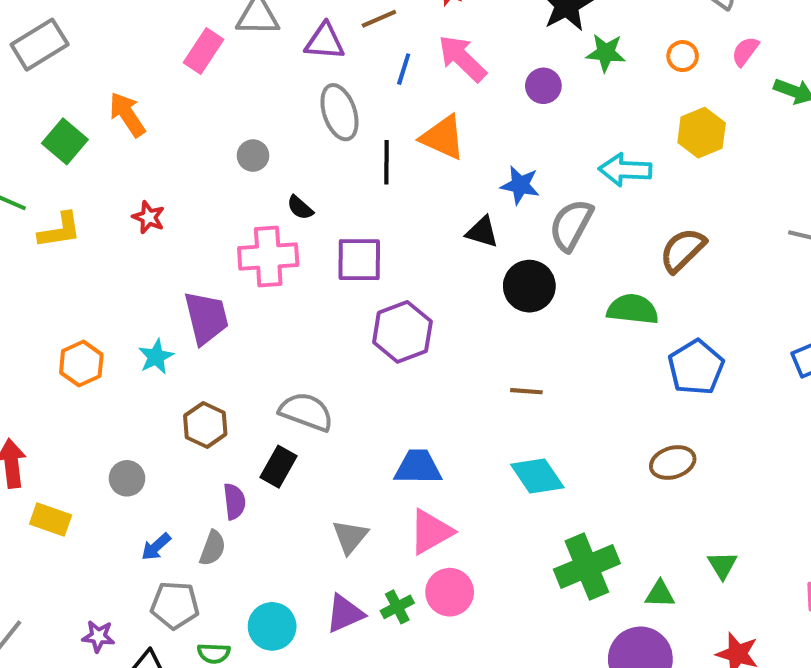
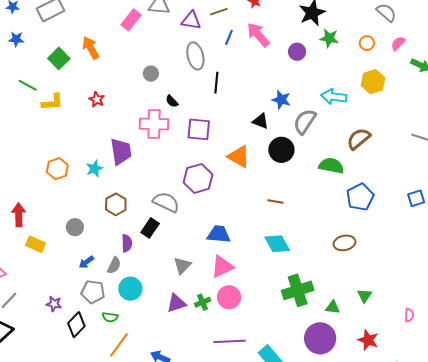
orange triangle: (443, 137) -> (239, 157), moved
purple hexagon: (402, 332) -> (198, 178), moved
cyan circle: (272, 626) -> (130, 289), moved

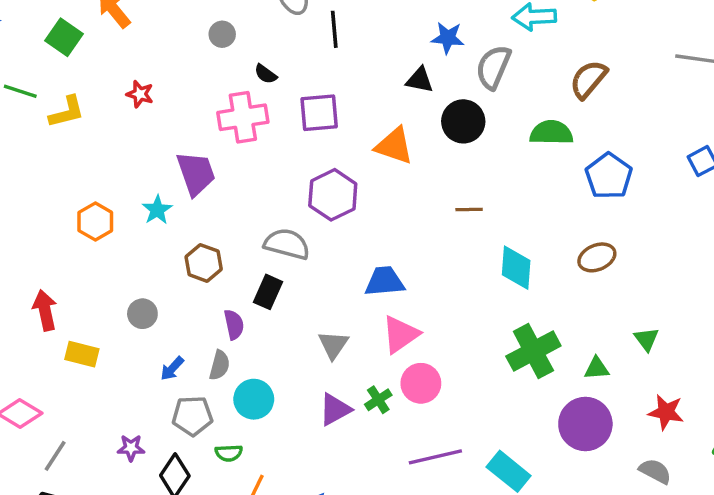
cyan diamond: (277, 244) -> (516, 268), moved, turned 44

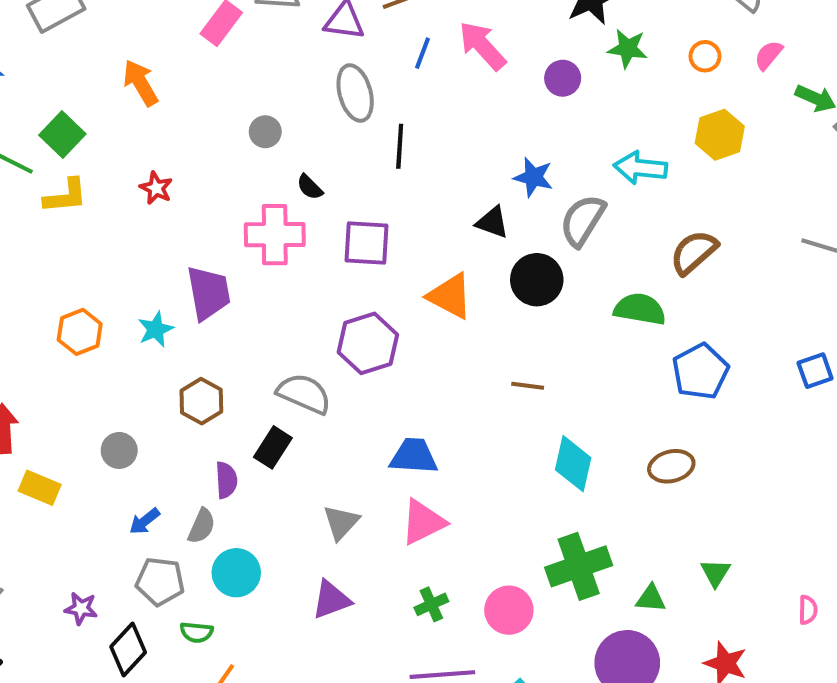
green square: (64, 37) -> (62, 134), moved
pink circle: (421, 383) -> (509, 610), moved
green cross: (378, 400) -> (431, 604), moved

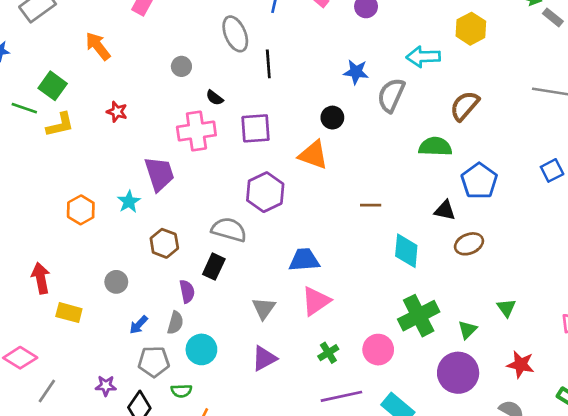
black triangle: (492, 222) -> (445, 210), moved
black circle: (537, 280) -> (332, 118), moved, size x0.7
green triangle: (651, 598) -> (467, 330), turned -42

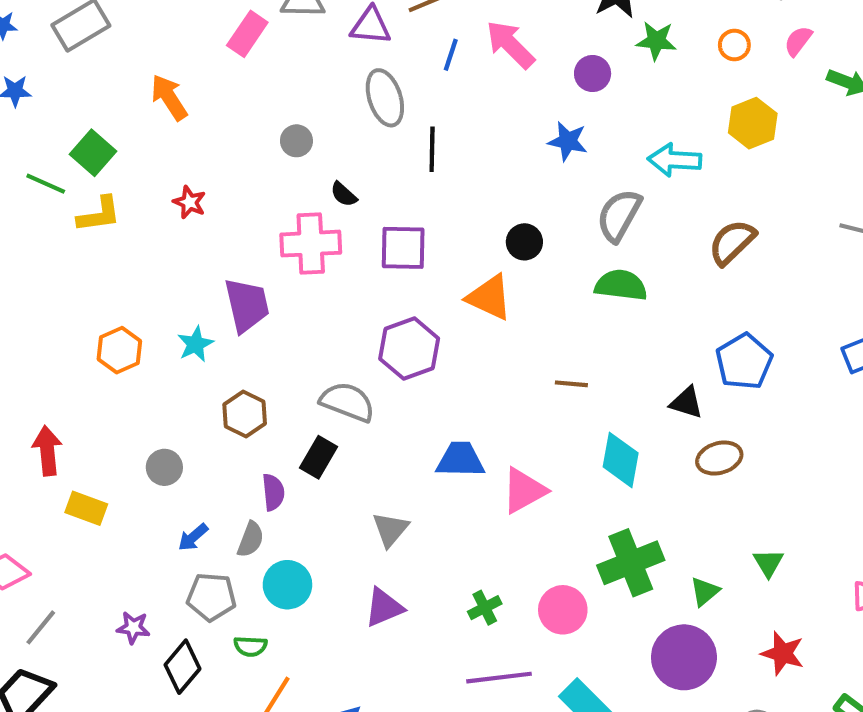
blue star: (356, 72) -> (568, 141), moved
green semicircle: (435, 147) -> (621, 285), moved
pink triangle: (316, 301) -> (524, 491), moved

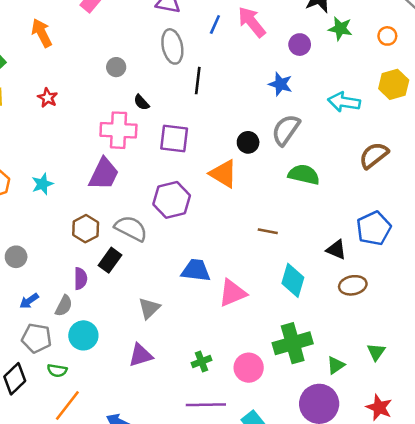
gray semicircle: (619, 215) -> (286, 130), moved
purple trapezoid: (247, 305) -> (104, 174), moved, turned 33
brown hexagon: (245, 414) -> (86, 229), moved

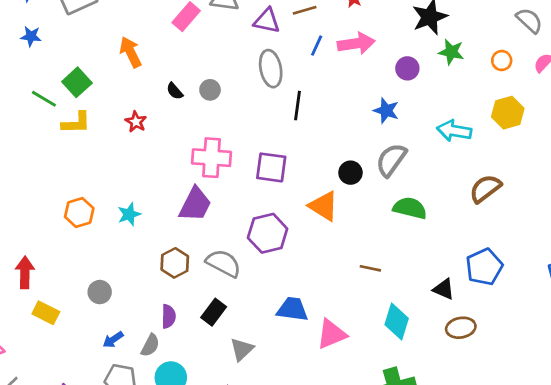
pink arrow: (252, 22) -> (356, 43), turned 120
black semicircle: (141, 102) -> (175, 91), moved
black rectangle: (110, 260) -> (214, 312), moved

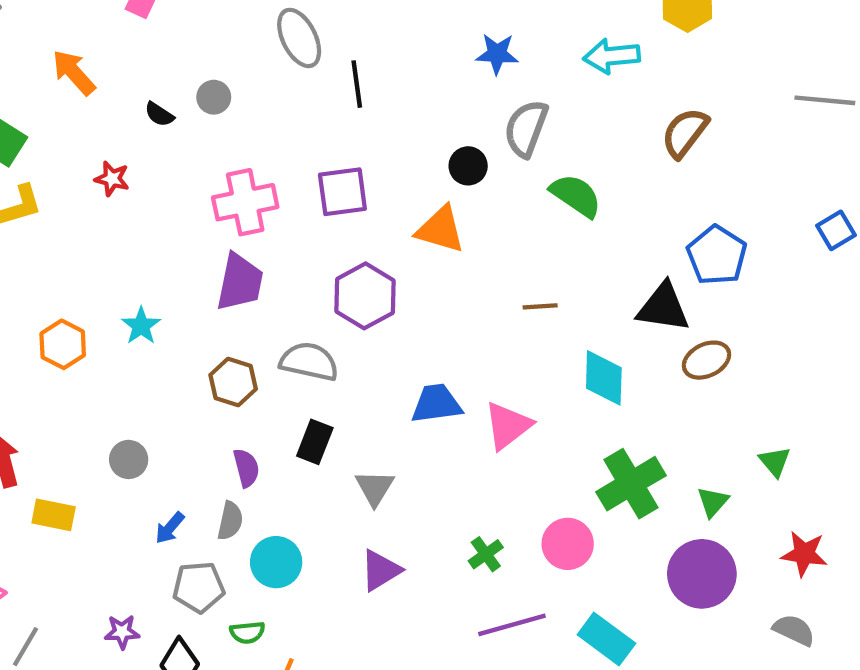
green semicircle: (410, 208) -> (576, 196), turned 36
black triangle: (444, 289) -> (663, 307), size x1.5

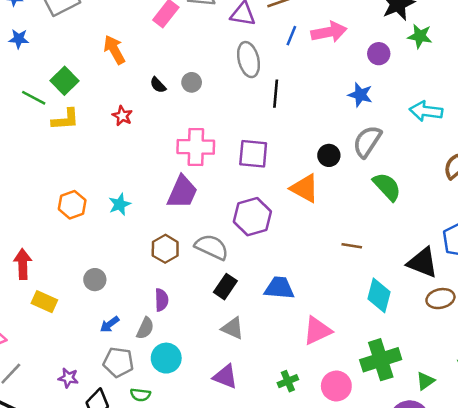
pink triangle: (508, 426) -> (317, 331), moved
black rectangle: (315, 442) -> (225, 287), moved
gray triangle: (375, 488) -> (233, 328), turned -50
purple triangle: (381, 570) -> (225, 377), turned 40

